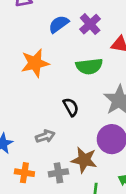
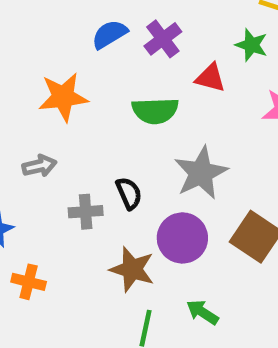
black semicircle: (71, 107) -> (129, 193), moved
gray arrow: (45, 136) -> (39, 166), moved
gray cross: (58, 173) -> (86, 212), moved

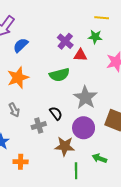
blue semicircle: (110, 34) -> (21, 45), moved
purple cross: (163, 39) -> (65, 41), moved
gray arrow: (39, 166) -> (14, 110), turned 88

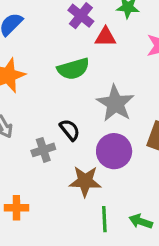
green arrow: (99, 158) -> (141, 221), moved

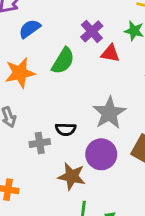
green semicircle: (73, 69) -> (63, 61), moved, turned -52
black semicircle: (70, 130) -> (66, 129), turned 120

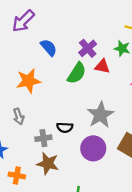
blue semicircle: (30, 29) -> (49, 48), moved, turned 84
green semicircle: (63, 61) -> (77, 73), moved
brown star: (72, 176) -> (48, 164), moved

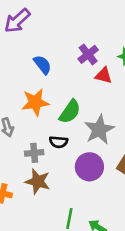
blue semicircle: (49, 48) -> (42, 65), moved
green semicircle: (77, 73) -> (70, 112), moved
orange star: (28, 81) -> (35, 102), moved

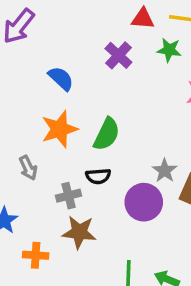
red triangle: (104, 75) -> (143, 19), moved
gray star: (99, 130) -> (165, 171), moved, size x0.6

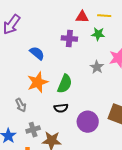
purple cross: (118, 55) -> (69, 38), turned -35
gray star: (165, 171) -> (97, 67), moved
gray cross: (69, 196) -> (33, 130), moved

